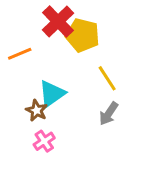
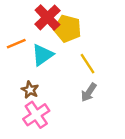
cyan triangle: (52, 94) -> (42, 55), moved
pink cross: (44, 141) -> (36, 115), size x1.5

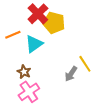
yellow line: (87, 64) -> (85, 64), moved

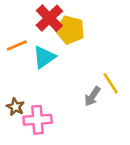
brown star: (24, 72) -> (15, 107), moved
pink cross: (29, 92) -> (38, 120), turned 30

